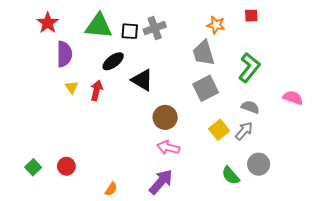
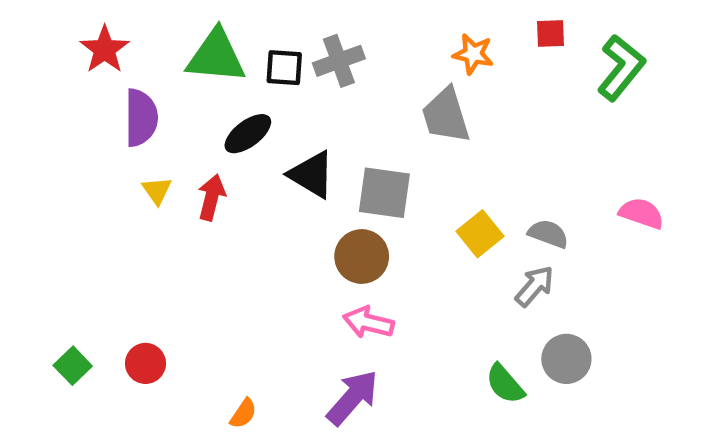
green L-shape: (249, 68) -> (621, 68), moved
gray square: (206, 88) -> (384, 193), moved, turned 35
yellow square: (219, 130) -> (480, 234), moved

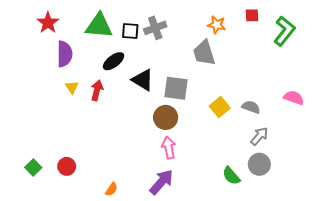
gray arrow: (535, 286) -> (259, 136), moved
pink arrow: (368, 322) -> (169, 148), turned 65

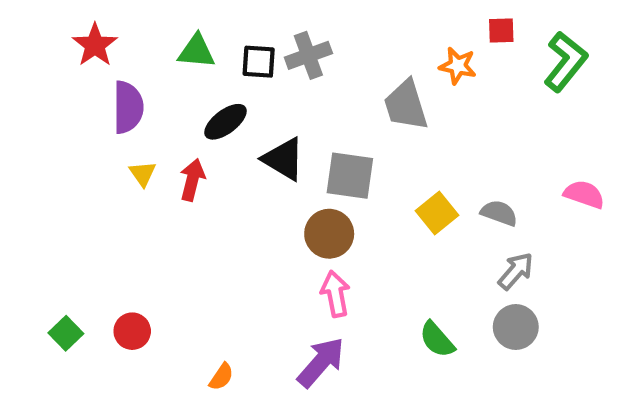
orange star: (217, 25) -> (458, 66), moved
green triangle: (99, 26) -> (196, 51), size x0.7
green semicircle: (231, 176) -> (437, 339), moved

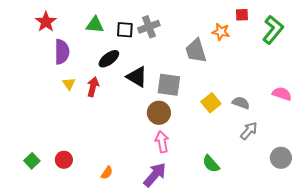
gray circle: (516, 327) -> (281, 158), moved
orange semicircle: (221, 377) -> (107, 173), moved

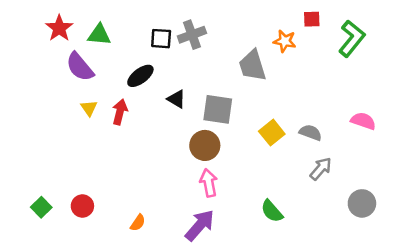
green triangle: (95, 25) -> (99, 35), moved
purple semicircle: (62, 52) -> (80, 67), turned 140
black triangle: (137, 77) -> (176, 99), size x0.7

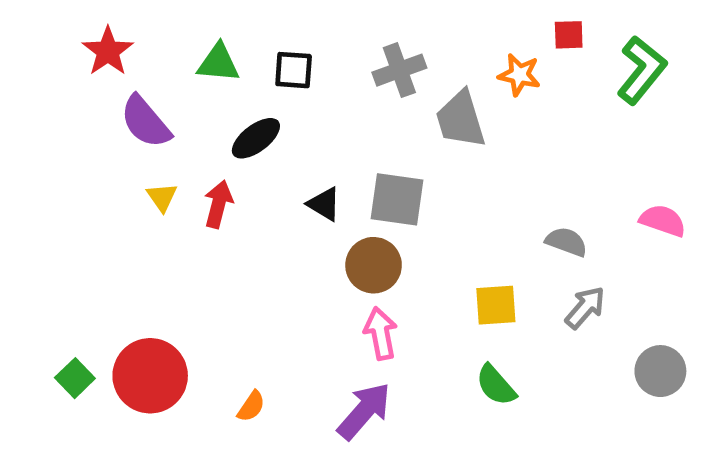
green triangle: (99, 35) -> (218, 63), moved
gray cross: (192, 35) -> (399, 70), moved
black triangle: (176, 99) -> (324, 204), moved
yellow square: (272, 133) -> (496, 305), moved, turned 35
red circle: (82, 206) -> (150, 376), size x1.8

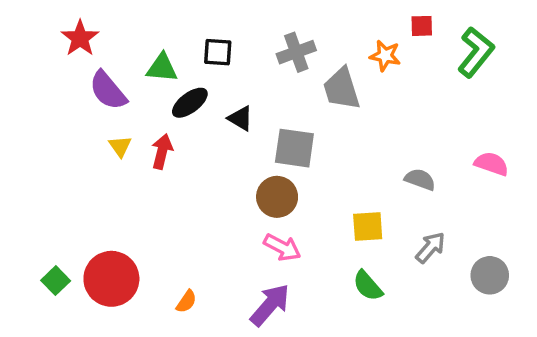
green triangle: (218, 63) -> (162, 68), moved
black triangle: (324, 204) -> (240, 118), moved
gray arrow: (585, 308) -> (430, 247), moved
pink arrow: (381, 333) -> (282, 247), turned 129

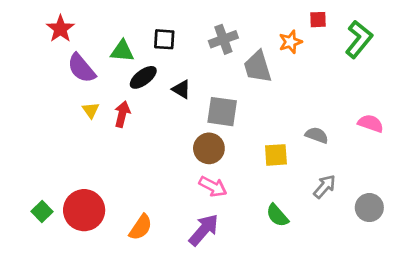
orange star: (385, 56) -> (290, 42), turned -30
yellow square: (368, 226) -> (276, 155), moved
orange semicircle: (186, 301) -> (141, 227), size x1.5

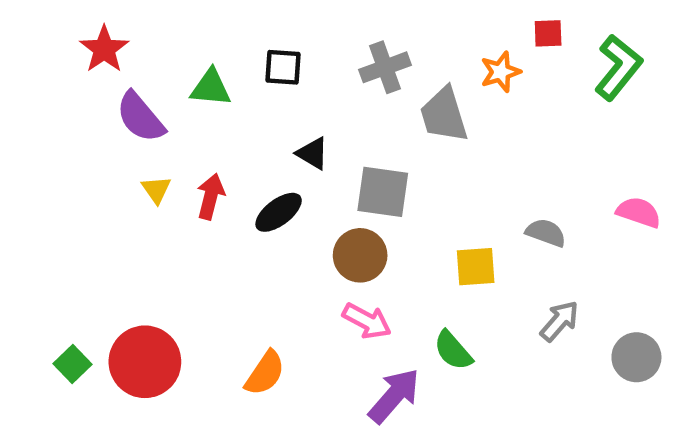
black ellipse: (143, 77) -> (279, 212), moved
green semicircle: (277, 215) -> (453, 350), moved
orange semicircle: (141, 227) -> (265, 373), moved
purple arrow: (204, 230) -> (394, 396), moved

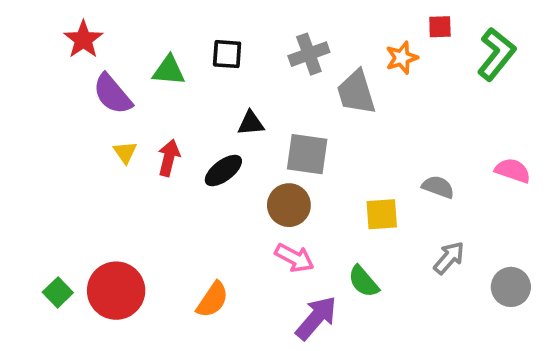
black triangle: (313, 153) -> (251, 123), turned -36

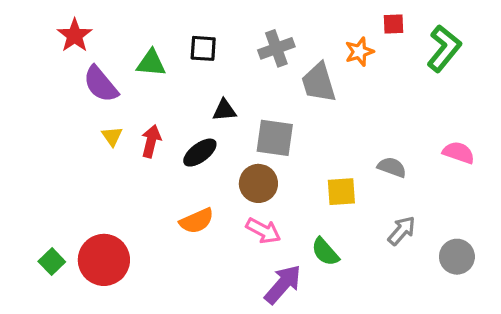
orange semicircle: (213, 300) -> (197, 221), moved, turned 32

